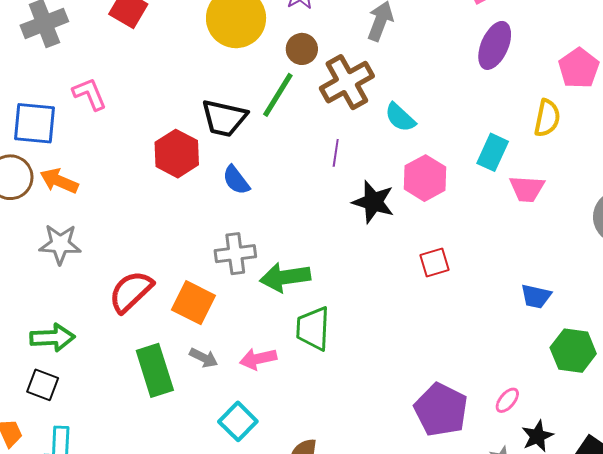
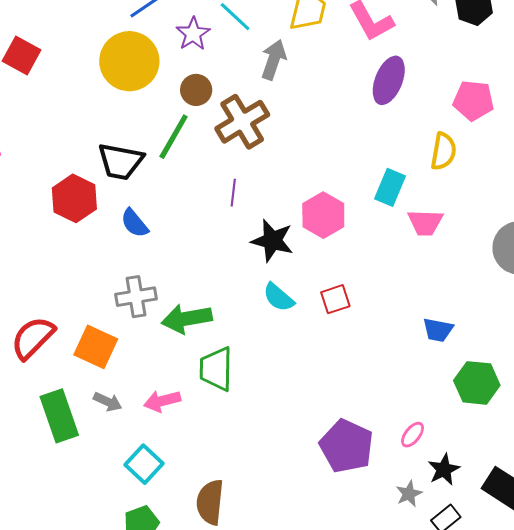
pink pentagon: (579, 68) -> (473, 100), turned -30
cyan semicircle: (400, 117) -> (279, 297), moved

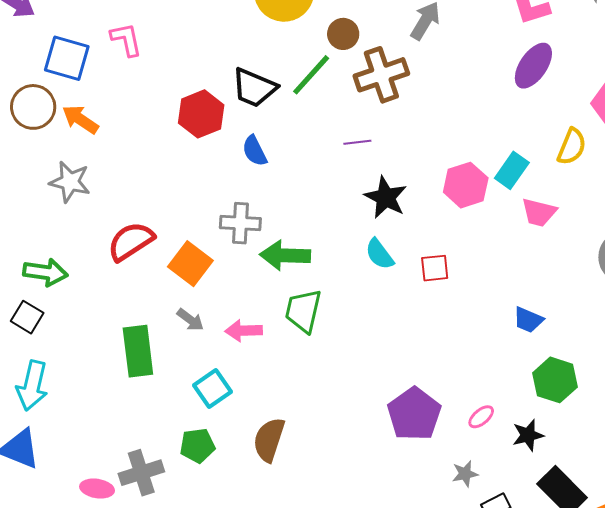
purple line: (233, 193) -> (357, 142), turned 64
pink hexagon: (323, 215) -> (466, 185), moved
green rectangle: (59, 416) -> (138, 351), moved
black star: (444, 469) -> (528, 435), moved

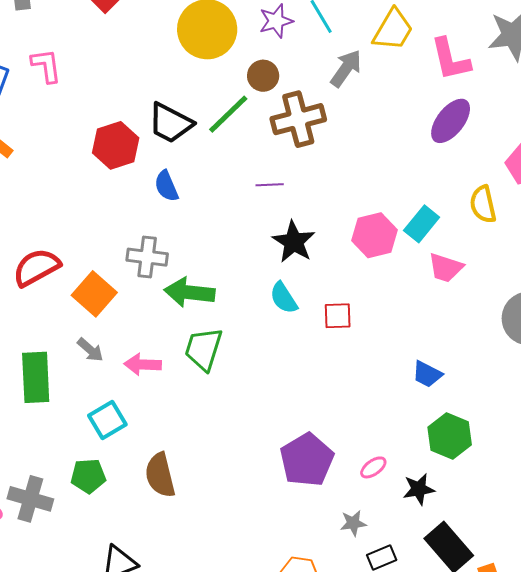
yellow semicircle: (572, 147) -> (483, 204), turned 141
brown semicircle: (269, 440) -> (160, 475), turned -36
gray cross: (141, 473) -> (30, 499), turned 30

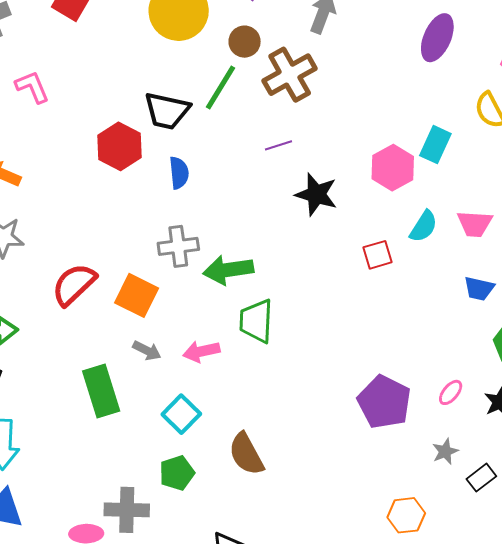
blue semicircle: (166, 186) -> (179, 173), turned -148
pink trapezoid: (446, 268) -> (475, 224), moved
cyan semicircle: (284, 298) -> (424, 226), moved, turned -100

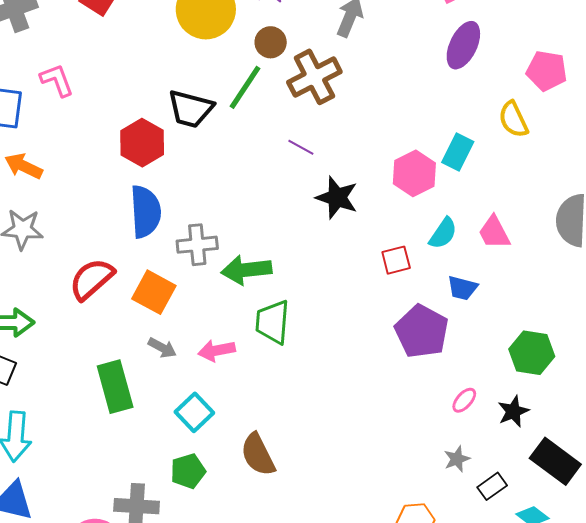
purple line: (278, 145) -> (301, 147), turned 44
blue semicircle: (179, 173) -> (145, 212), moved, size x1.6
pink trapezoid: (475, 224) -> (494, 232), turned 57
blue trapezoid: (479, 289) -> (462, 288), moved
purple pentagon: (384, 402) -> (422, 331), moved

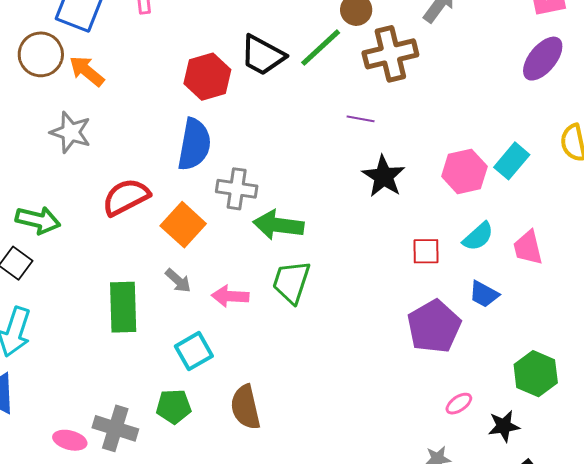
purple line: (301, 147) -> (361, 119), turned -32

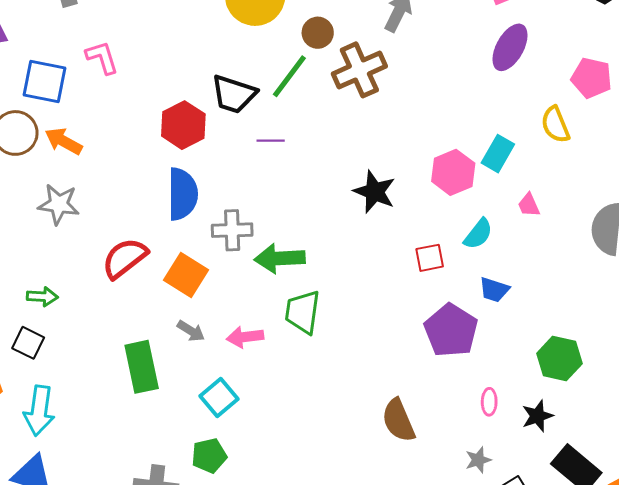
purple line: (361, 119) -> (271, 141), moved
green arrow: (38, 220) -> (42, 297), size x0.7
pink trapezoid: (528, 248) -> (529, 205), moved, size x0.7
pink ellipse: (459, 404) -> (489, 402), turned -44
brown semicircle: (245, 407) -> (398, 420), moved

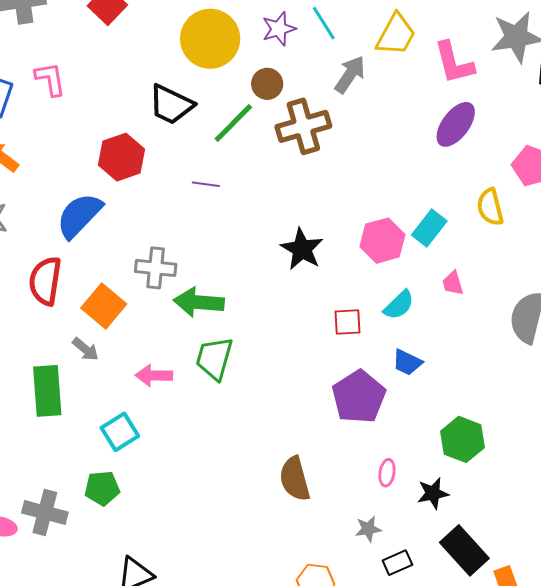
black trapezoid: (234, 94) -> (171, 105), moved
blue semicircle: (183, 194) -> (79, 215), moved, turned -144
red semicircle: (125, 258) -> (45, 281), turned -51
gray arrow: (191, 331) -> (85, 349), moved

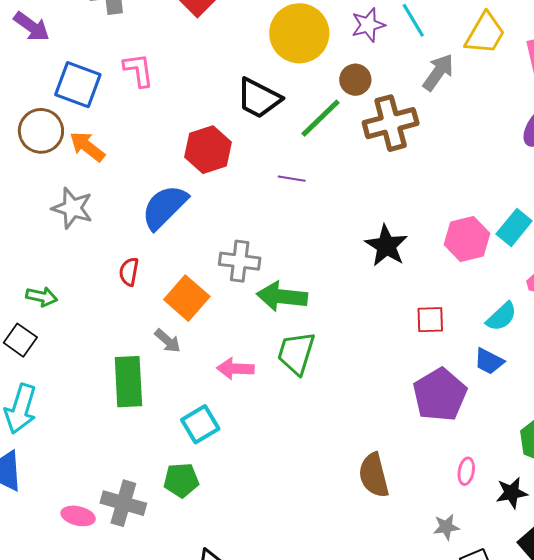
red semicircle: (45, 281) -> (129, 272), size x0.6
cyan semicircle: (399, 305) -> (501, 317), moved

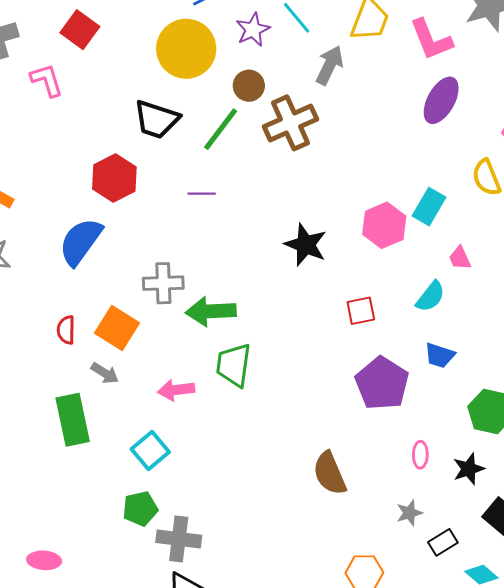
pink L-shape: (139, 70) -> (47, 80), moved
red semicircle: (129, 272) -> (66, 330), moved
blue trapezoid: (489, 361) -> (440, 355), moved
gray cross: (123, 503) -> (179, 539), moved

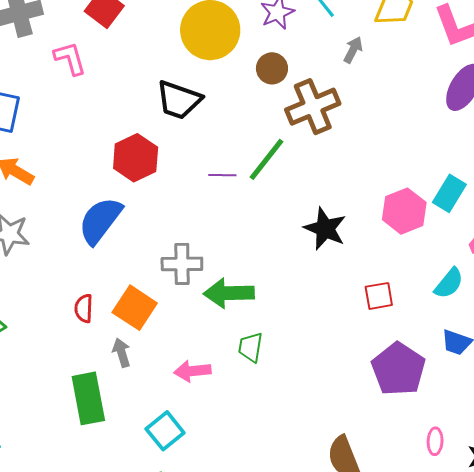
gray arrow: (329, 65) -> (353, 50), size x0.7
green line: (221, 129) -> (267, 159), moved
green trapezoid: (234, 365) -> (251, 347), size x0.7
gray arrow: (105, 373) -> (122, 353), turned -140

